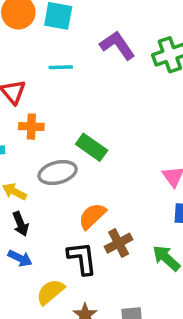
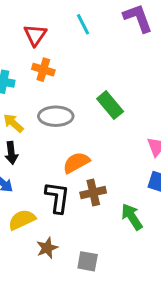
cyan line: (61, 67) -> (83, 24), turned 50
green rectangle: (92, 147) -> (110, 105), moved

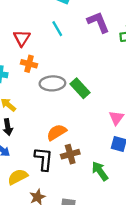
gray ellipse: (56, 116) -> (52, 83), moved

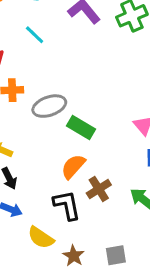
green rectangle: (80, 88) -> (81, 128), moved
yellow semicircle: (18, 177) -> (41, 238), turned -102

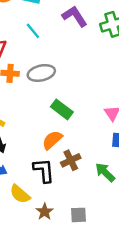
gray ellipse: (49, 106) -> (41, 73), moved

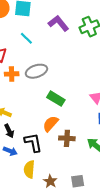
brown cross: (71, 160) -> (67, 138), turned 35
black L-shape: (44, 170) -> (33, 142), moved
yellow semicircle: (20, 194) -> (29, 169), turned 60

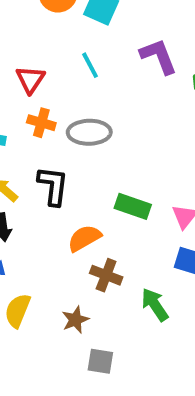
green rectangle: (56, 99) -> (133, 206), moved, turned -30
black L-shape: (33, 142) -> (53, 186), moved
brown star: (50, 181) -> (75, 320), moved

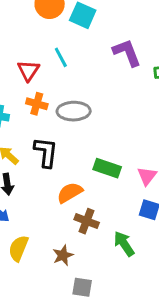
cyan line: (90, 65) -> (61, 57), moved

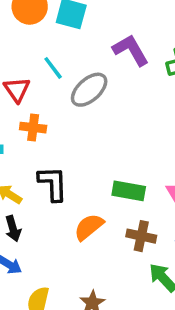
gray ellipse: (74, 111) -> (89, 90), moved, turned -32
brown cross: (87, 221) -> (141, 236), moved

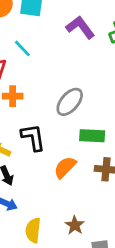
gray ellipse: (89, 90) -> (70, 102), moved

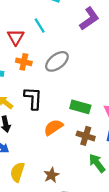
purple L-shape: (80, 27) -> (89, 19), turned 80
gray ellipse: (70, 102) -> (57, 61), moved

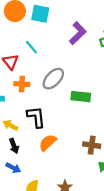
green rectangle: (80, 107) -> (81, 97), moved
orange semicircle: (53, 127) -> (48, 143), moved

